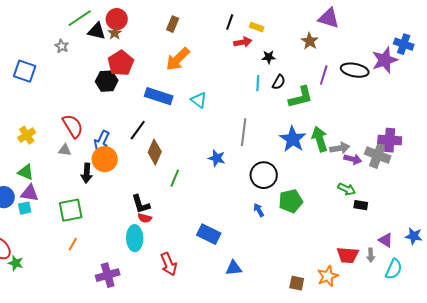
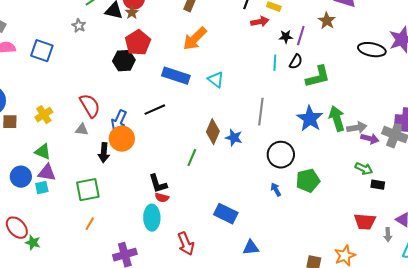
purple line: (324, 75) -> (301, 36), moved
black line: (138, 130) -> (155, 110), turned 30
brown diamond: (155, 152) -> (213, 132), moved
red trapezoid: (348, 255) -> (365, 222), moved

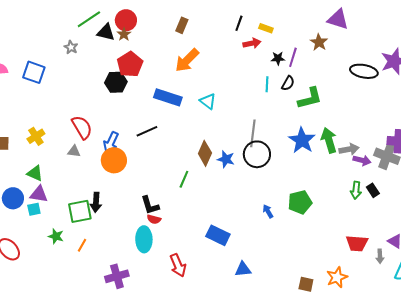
black arrow: (104, 153) -> (96, 202), moved
black circle: (281, 155) -> (257, 154), moved
green arrow: (364, 169) -> (356, 190), turned 72
black rectangle: (378, 185) -> (373, 190), moved, turned 48
green star: (33, 243) -> (56, 236), moved

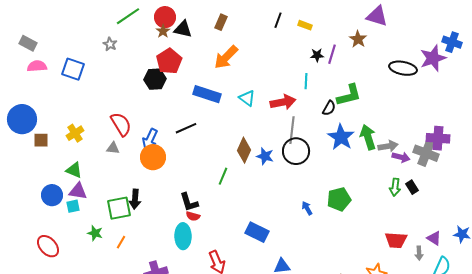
black triangle: (106, 32) -> (183, 29), moved
red arrow: (252, 43) -> (283, 102), moved, size x1.4
black semicircle: (288, 83) -> (329, 108), moved

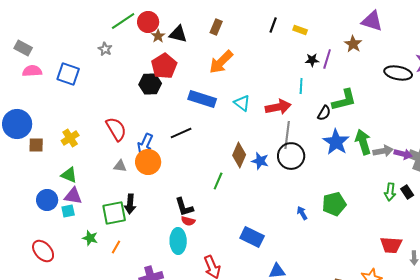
red circle: (165, 17) -> (148, 22), moved
gray triangle: (113, 148) -> (120, 166), moved
purple arrow: (401, 157) -> (403, 154), moved

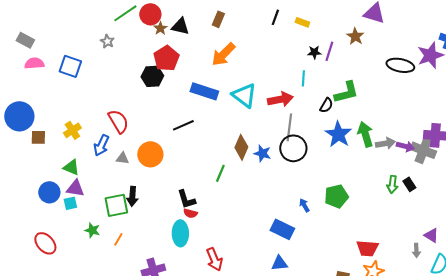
cyan triangle: (242, 103) -> (244, 95), size x1.5
blue arrow: (145, 144) -> (101, 145), moved
blue rectangle: (252, 237) -> (282, 229), moved
red trapezoid: (391, 245) -> (367, 248), moved

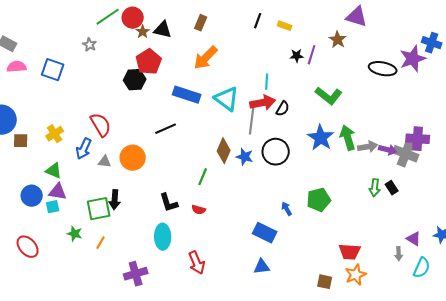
cyan line: (303, 78) -> (267, 82), moved
green L-shape: (346, 92) -> (329, 96), turned 52
black semicircle: (326, 105) -> (283, 109), moved
gray line: (289, 127) -> (252, 121), moved
red semicircle: (190, 213) -> (199, 210), moved

